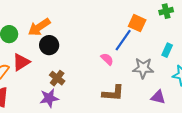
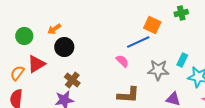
orange arrow: (39, 27) -> (54, 29), size x0.6
blue line: (123, 40) -> (138, 42), turned 30
cyan rectangle: (167, 50) -> (182, 60), moved

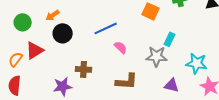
blue line: (138, 42) -> (106, 28), moved
cyan rectangle: (182, 60) -> (170, 39), moved
brown cross: (72, 80) -> (84, 69), moved, turned -35

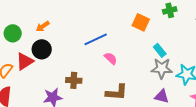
black circle: (63, 33) -> (42, 49), moved
cyan rectangle: (170, 39) -> (160, 50), turned -64
gray star: (157, 56) -> (162, 68), moved

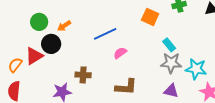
orange arrow: (43, 26) -> (64, 26), moved
green circle: (13, 33) -> (39, 22), moved
pink semicircle: (111, 58) -> (120, 53), turned -80

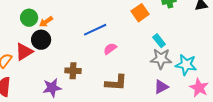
orange square: (150, 17) -> (140, 13), turned 30
orange arrow: (64, 26) -> (46, 22), moved
purple triangle: (171, 91) -> (161, 87), turned -42

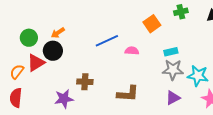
green circle: (29, 18) -> (29, 38), moved
cyan rectangle: (159, 41) -> (171, 52), turned -64
pink semicircle: (110, 49) -> (132, 51), moved, turned 40

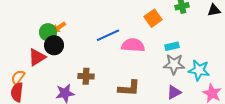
green circle: (29, 38) -> (48, 32), moved
pink semicircle: (132, 51) -> (133, 45), size x1.6
orange semicircle: (17, 72) -> (18, 77), moved

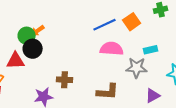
blue line: (108, 35) -> (105, 25), moved
red triangle: (37, 57) -> (16, 61), turned 30
gray star: (174, 64) -> (137, 68), moved

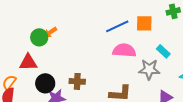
orange square: (132, 22) -> (144, 23), turned 36
black circle: (33, 49) -> (45, 83), moved
cyan rectangle: (151, 50) -> (163, 51), turned 56

